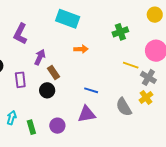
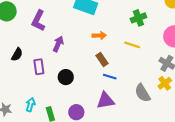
yellow line: (131, 65) -> (132, 45), moved
brown rectangle: (54, 72) -> (102, 60), moved

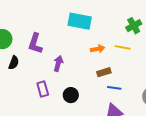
yellow line: (132, 45) -> (123, 47), moved
black semicircle: (17, 54) -> (14, 63), moved
brown rectangle: (102, 60) -> (104, 72), turned -64

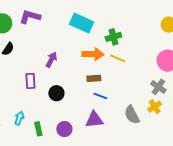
green cross: (134, 26) -> (113, 37), moved
purple L-shape: (35, 44) -> (30, 17), moved, turned 75
orange arrow: (98, 49) -> (93, 54), size x1.5

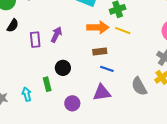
purple rectangle: (30, 81) -> (35, 40), moved
cyan arrow: (19, 118) -> (27, 94), turned -32
green rectangle: (38, 129) -> (47, 84), moved

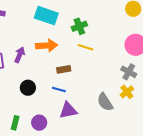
orange arrow: (98, 27) -> (47, 46), moved
blue line: (107, 69) -> (59, 89), moved
green rectangle: (47, 84) -> (15, 123), moved, turned 32

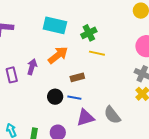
orange arrow: (47, 46) -> (58, 55), turned -30
black circle: (28, 88) -> (55, 97), moved
gray semicircle: (105, 102) -> (112, 115), moved

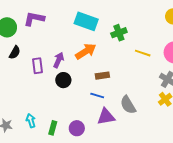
yellow line: (97, 53) -> (143, 53), moved
black circle: (55, 97) -> (63, 80), moved
gray semicircle: (112, 115) -> (128, 105), moved

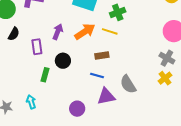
yellow line: (143, 53) -> (110, 31), moved
purple arrow: (59, 60) -> (58, 32), moved
green rectangle: (53, 128) -> (45, 75), moved

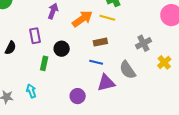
purple arrow: (58, 32) -> (53, 11), moved
black semicircle: (14, 34) -> (10, 48), moved
gray cross: (167, 58) -> (143, 43), moved, turned 35

